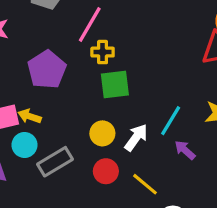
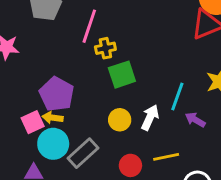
purple pentagon: (47, 70) -> (57, 94), moved
cyan circle: (24, 145) -> (53, 144), size x1.4
red circle: (106, 171) -> (130, 165), moved
yellow line: (145, 184) -> (166, 157), turned -40

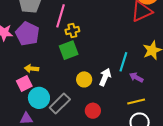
green square: (122, 75) -> (69, 50), moved
purple pentagon: (57, 94) -> (27, 34), moved
yellow arrow: (53, 118) -> (32, 69), moved
yellow line: (166, 157) -> (136, 102), moved

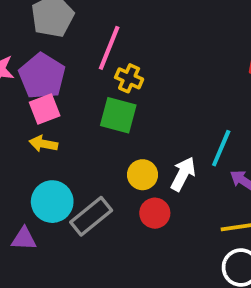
yellow cross: (72, 31) -> (129, 78), turned 32
green square: (69, 50) -> (118, 115), turned 30
pink square: (24, 84) -> (45, 109), moved
red circle: (93, 111) -> (155, 213), moved

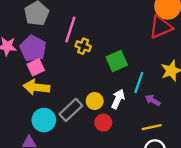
green square: (118, 115) -> (117, 61), moved, turned -35
yellow arrow: (43, 144) -> (36, 87), size x1.6
gray rectangle: (91, 216) -> (71, 110), moved

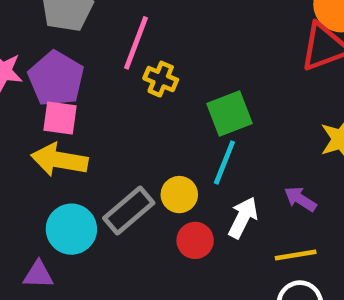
pink square: (36, 67) -> (60, 118), turned 30
cyan line: (139, 83) -> (224, 163), moved
white arrow: (118, 99) -> (243, 218), moved

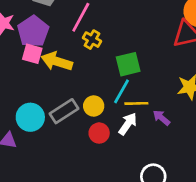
yellow arrow: (59, 160) -> (57, 61), moved
yellow line: (296, 255) -> (136, 103), moved

